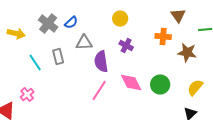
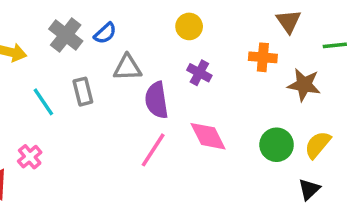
green circle: (160, 85) -> (277, 145), moved

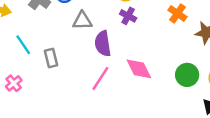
orange cross: (263, 57) -> (177, 13), turned 30
purple cross: (199, 73) -> (128, 16), moved
gray rectangle: (83, 92) -> (51, 58), moved

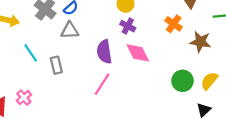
gray triangle: (82, 21) -> (70, 31), moved
pink diamond: (139, 69) -> (138, 53), moved
pink cross: (14, 83) -> (24, 98), moved

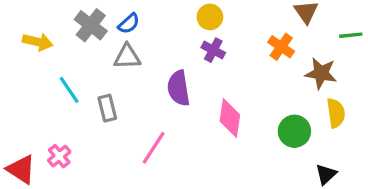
pink diamond: (138, 53) -> (230, 118), moved, turned 35
yellow semicircle: (209, 81) -> (336, 113), moved, turned 132
pink line: (102, 84) -> (154, 148), moved

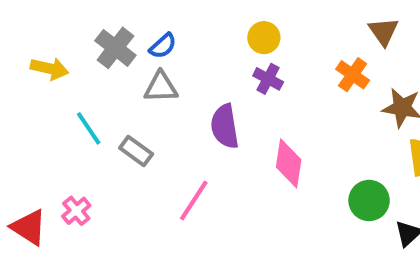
gray rectangle: (107, 108) -> (136, 151), turned -40
green circle: (294, 131) -> (369, 200), moved

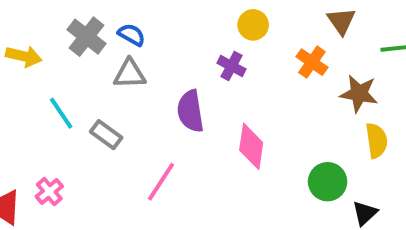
yellow circle: (264, 38) -> (253, 25), moved
blue semicircle: (163, 46) -> (132, 35), turned -108

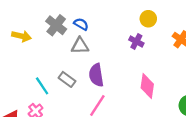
purple semicircle: (190, 111) -> (96, 75), moved
cyan line: (61, 113) -> (42, 86), moved

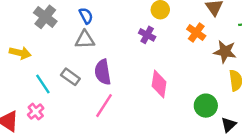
blue semicircle: (81, 24) -> (86, 16), turned 32
gray cross: (56, 25) -> (45, 17), moved
yellow arrow: (21, 36) -> (20, 53), moved

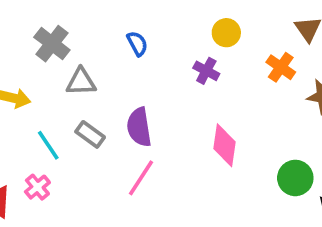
blue semicircle: (86, 16) -> (137, 44), moved
gray triangle: (85, 40) -> (81, 82), moved

